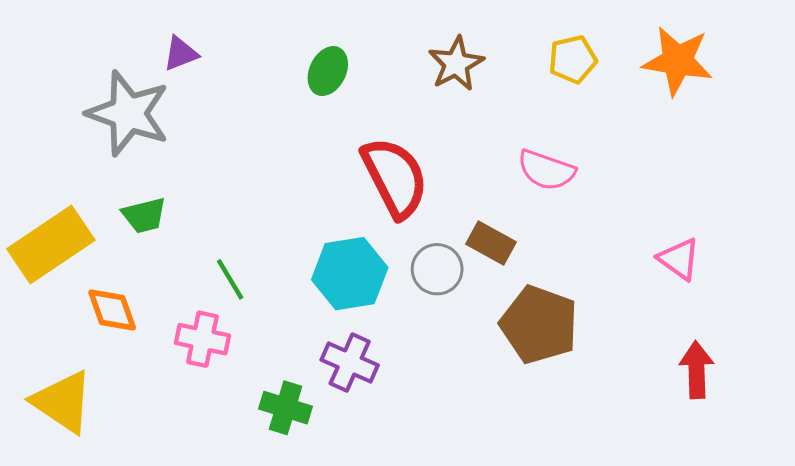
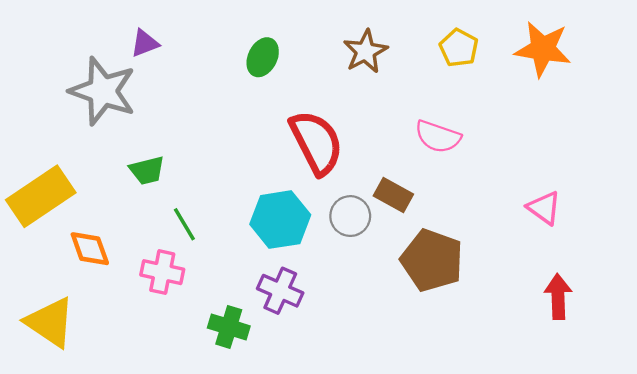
yellow pentagon: (573, 59) -> (459, 48), turned -30
green trapezoid: (144, 215) -> (147, 170), moved

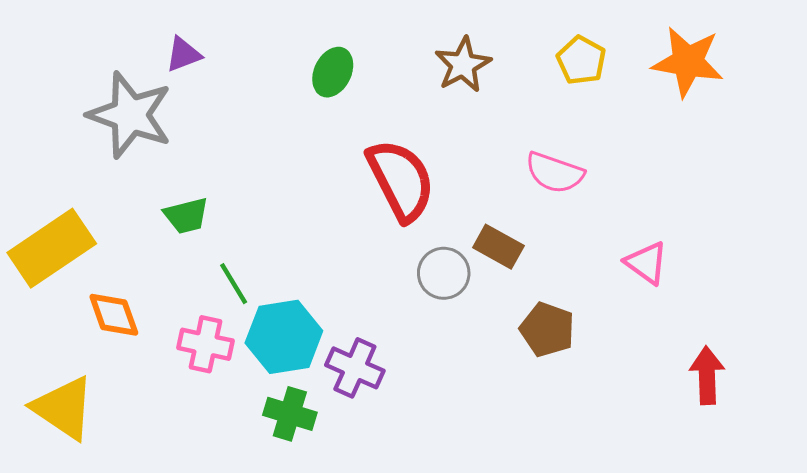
pink triangle: (544, 208) -> (646, 263), moved
cyan hexagon: (280, 220) -> (284, 337), moved
brown pentagon: (432, 260) -> (547, 329), size x0.7

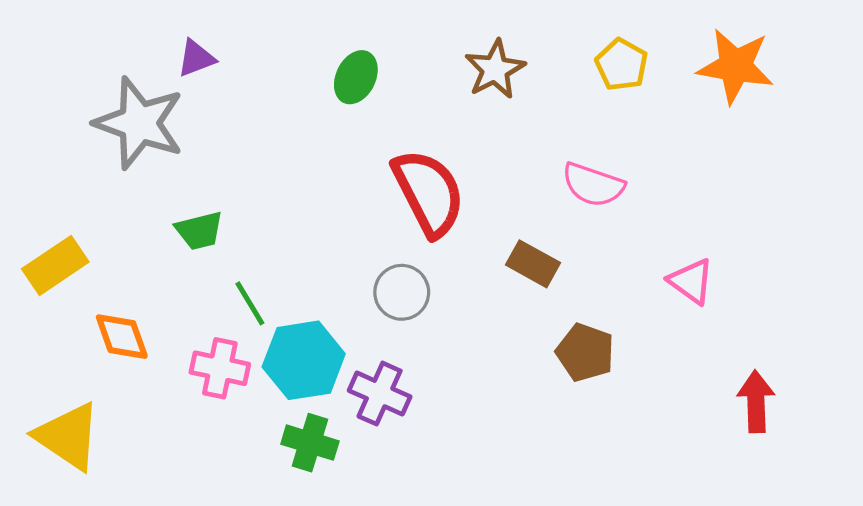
yellow rectangle: (52, 248) -> (55, 265), size x0.7
gray circle: (444, 273) -> (402, 292), moved

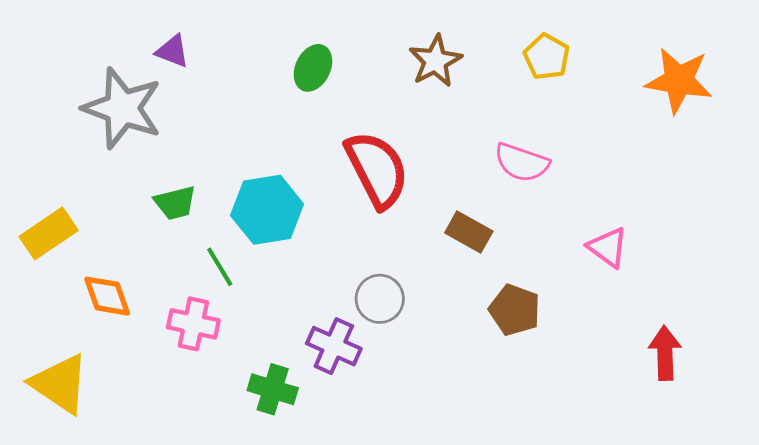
purple triangle: (196, 58) -> (172, 51), turned 42
orange star: (735, 66) -> (679, 80), moved
gray circle: (402, 292) -> (380, 299), moved
cyan hexagon: (304, 360) -> (267, 210), moved

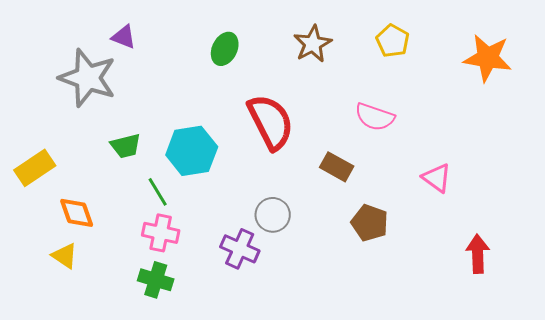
pink cross: (193, 324) -> (161, 233), moved
yellow triangle: (60, 384) -> (65, 256), moved, size x0.6
green cross: (273, 389) -> (156, 280), moved

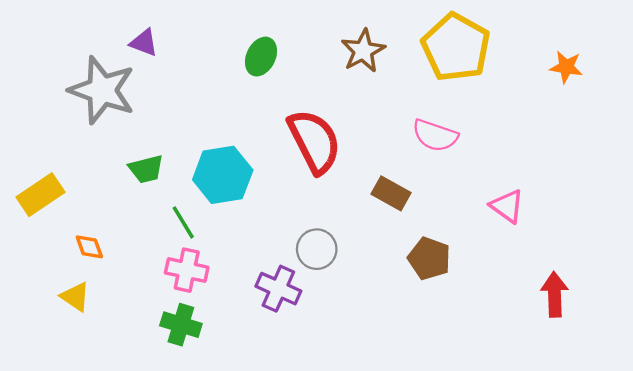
yellow pentagon: (393, 41) -> (456, 47), size x1.8
orange star: (488, 58) -> (566, 67), size x0.6
orange diamond: (77, 213) -> (89, 247), size x0.7

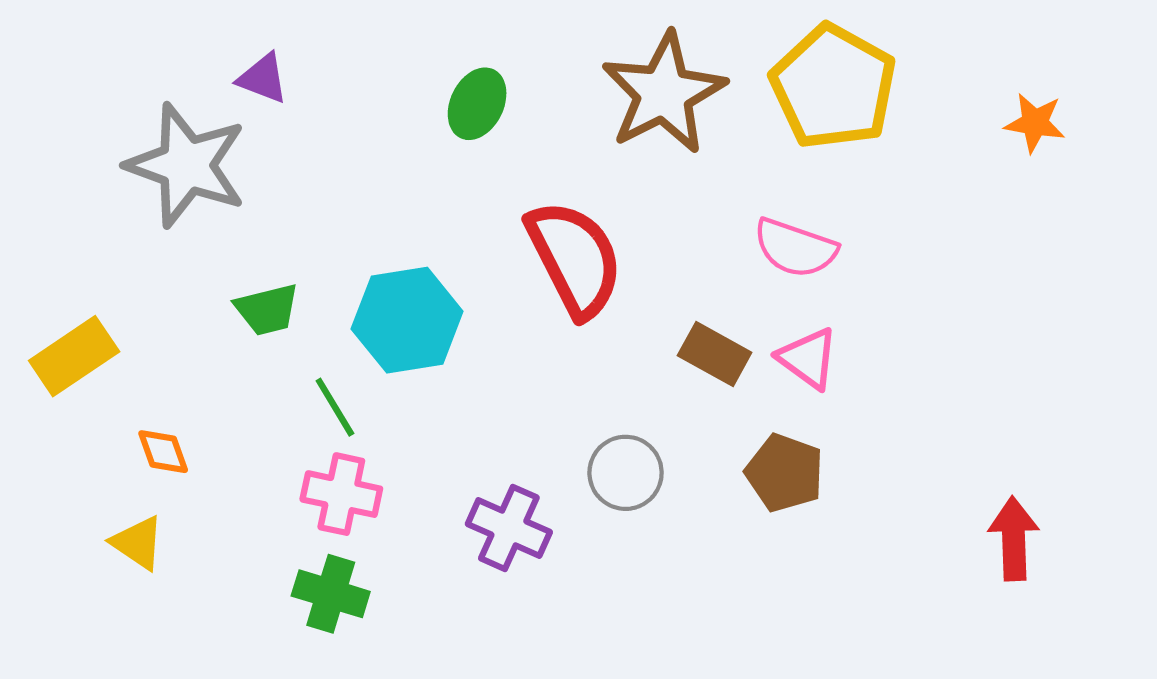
brown star: (363, 51) -> (664, 93), size x1.5
pink triangle: (507, 206) -> (808, 358), moved
gray circle: (317, 249) -> (626, 473), moved

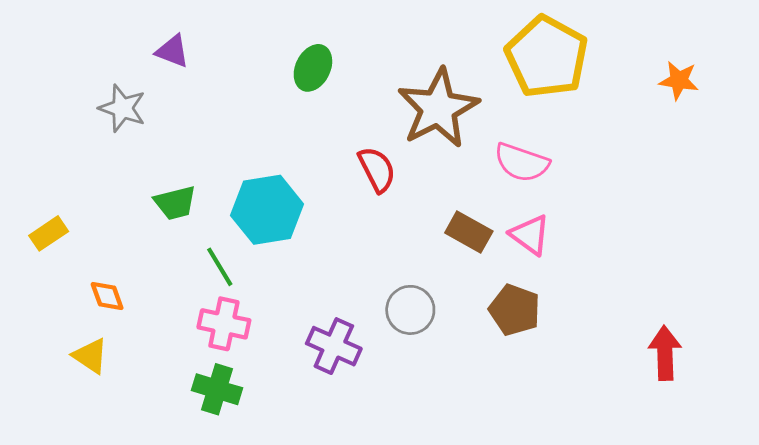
brown star: (664, 93) -> (438, 108), moved
gray star: (186, 165) -> (122, 108), size x0.6
red semicircle: (575, 259) -> (377, 169), size x0.6
yellow rectangle: (74, 356) -> (49, 233), size x0.7

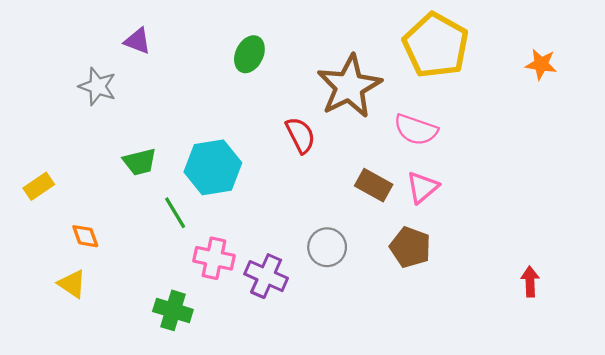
pink triangle: (530, 235) -> (422, 187), turned 44
pink cross: (224, 324) -> (214, 258), moved
red arrow: (665, 353) -> (530, 282), size x0.7

